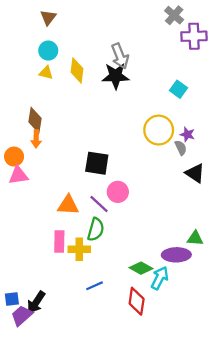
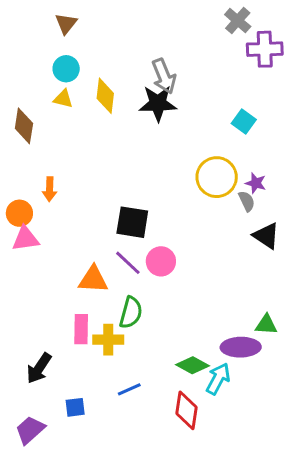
brown diamond: (35, 120) -> (24, 126), moved
purple line: (99, 204) -> (128, 263), moved
blue square: (12, 299) -> (75, 407), moved
black arrow: (36, 302) -> (39, 368), moved

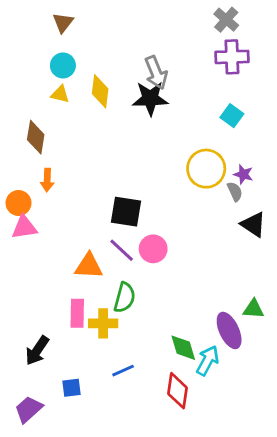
purple cross: (265, 49) -> (232, 57), moved
brown diamond: (24, 126) -> (36, 137), moved
purple ellipse: (241, 347) -> (229, 330), turned 66
green diamond: (193, 365) -> (183, 348), turned 44

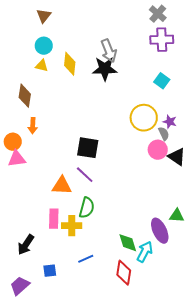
pink circle: (153, 249) -> (158, 150), moved

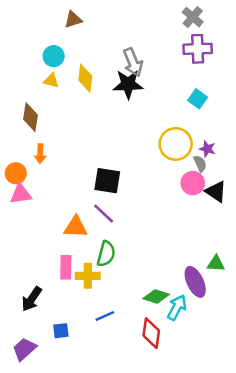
brown triangle: (44, 16) -> (73, 20), moved, turned 35
green diamond: (128, 243) -> (156, 297), turned -55

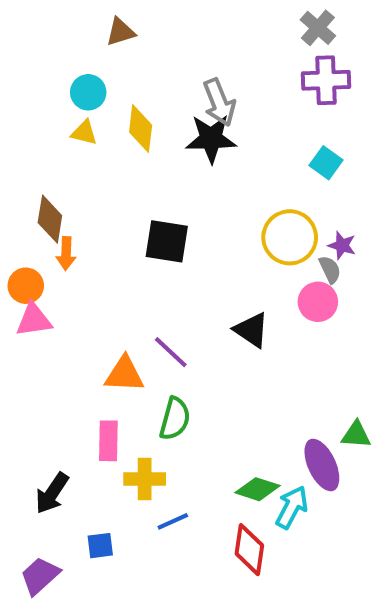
brown diamond: (30, 117) -> (50, 219), moved
black square: (107, 181) -> (167, 241), moved
black triangle: (216, 192) -> (251, 330), moved
yellow cross: (88, 276) -> (145, 479), moved

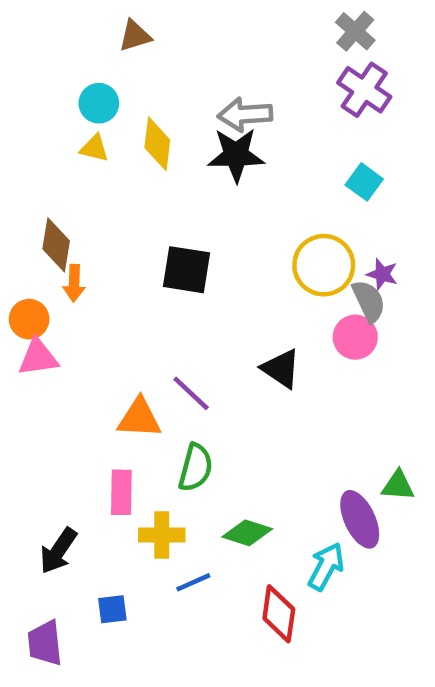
purple cross: (326, 80) -> (364, 90), turned 36
gray arrow: (219, 102) -> (245, 114), turned 108
gray semicircle: (330, 270) -> (369, 301), size x1.4
green diamond: (257, 489) -> (247, 533), moved
purple trapezoid: (40, 576) -> (45, 643), turned -54

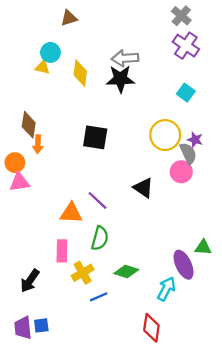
yellow triangle: (94, 148) -> (42, 67), moved
yellow cross: (162, 535) -> (83, 273), turned -30
blue square: (112, 609) -> (41, 325), moved
red diamond: (279, 614) -> (151, 328), moved

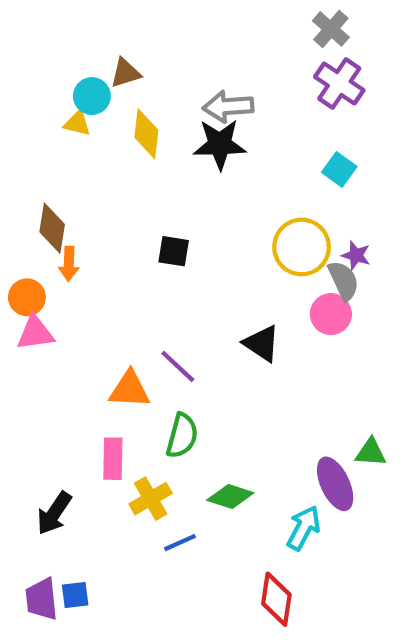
brown triangle: (69, 18) -> (125, 73), moved
black square: (95, 137) -> (174, 251), size x0.7

